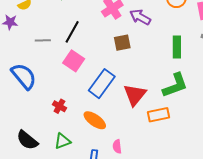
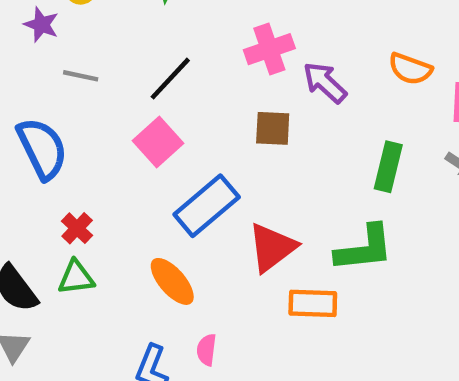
gray line: (43, 40) -> (81, 76), moved
red cross: (59, 106) -> (77, 228), moved
green triangle: (62, 141) -> (76, 278), moved

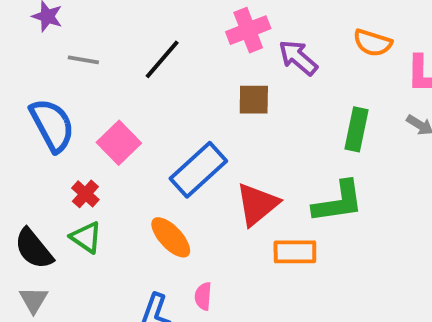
pink square: (158, 142) -> (119, 143), moved
green triangle: (76, 278) -> (86, 237), turned 44

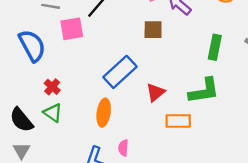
pink square: (119, 143) -> (72, 29), moved, turned 35
red triangle: (257, 204) -> (155, 92), size x0.7
orange ellipse: (171, 237) -> (104, 113), turned 52

